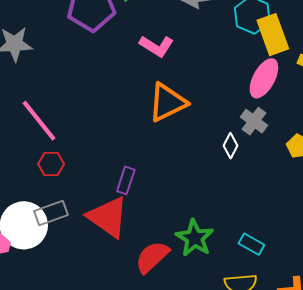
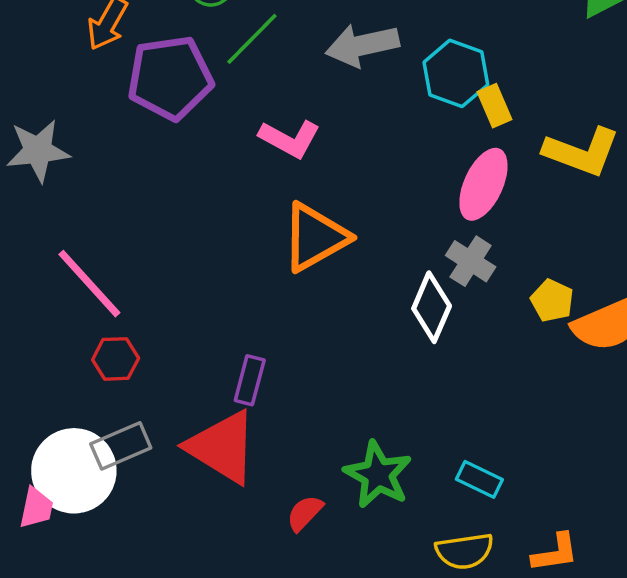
yellow rectangle: (273, 35) -> (495, 106), size x0.6
white diamond: (231, 146) -> (432, 307), size x1.5
red semicircle: (152, 257) -> (305, 513), size x0.6

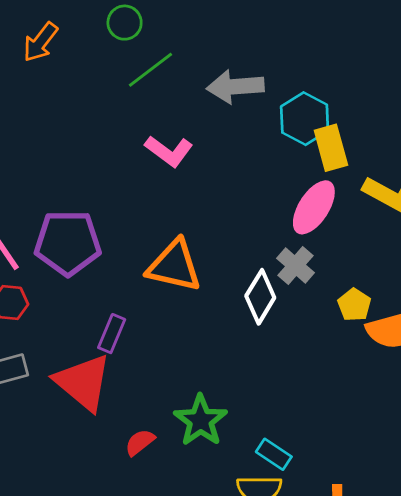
purple pentagon: (170, 78) -> (68, 243), moved
yellow rectangle: (495, 106) -> (331, 148), size x1.4
orange triangle: (315, 237) -> (174, 266), moved, turned 34
cyan rectangle: (479, 479) -> (274, 454), moved

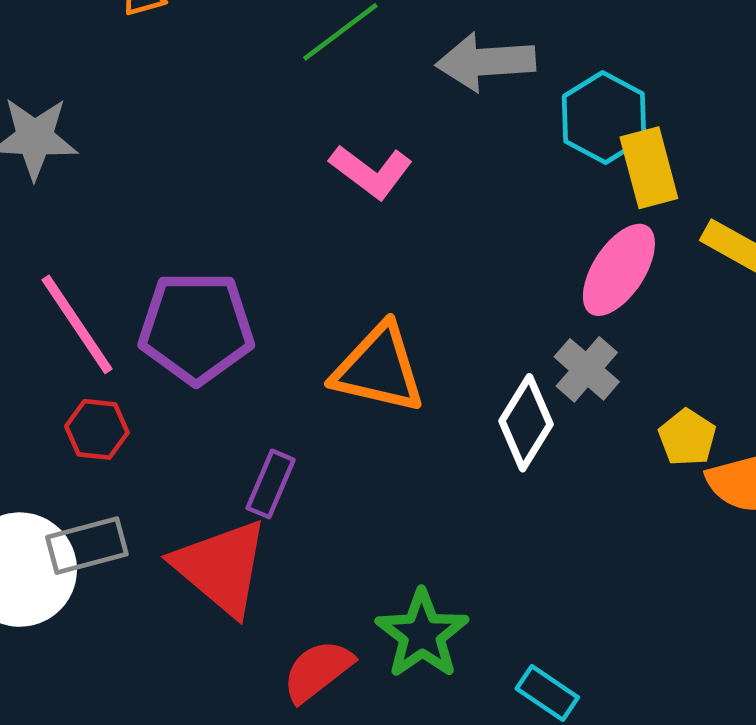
red semicircle: (140, 442) -> (318, 671), size x1.4

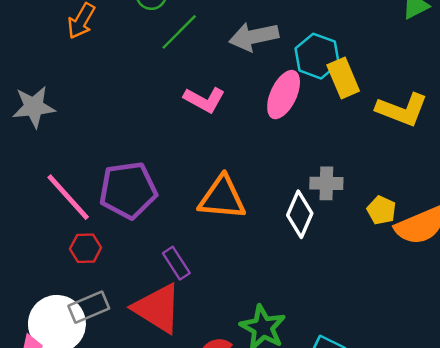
pink ellipse: (619, 270) -> (284, 95), moved
gray cross: (587, 369) -> (326, 183), turned -32
purple rectangle: (271, 484) -> (176, 263), turned -48

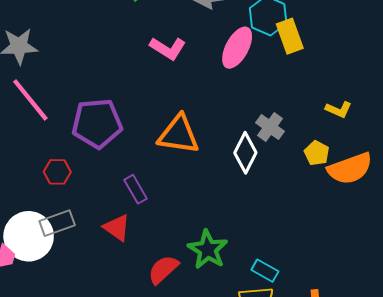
yellow L-shape: (402, 110) -> (339, 110), moved, size x0.6
gray cross: (326, 183) -> (270, 127), turned 32
pink line: (68, 197) -> (30, 100), moved
red triangle: (157, 308) -> (117, 228), size x0.6

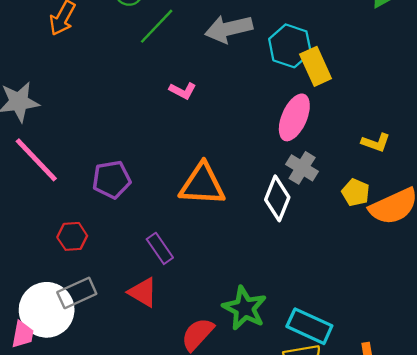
pink L-shape: (168, 48) -> (183, 91), size x0.7
pink ellipse: (237, 48) -> (294, 117), moved
purple pentagon: (97, 123) -> (112, 180), size x0.7
cyan rectangle: (265, 271) -> (309, 326), size x1.5

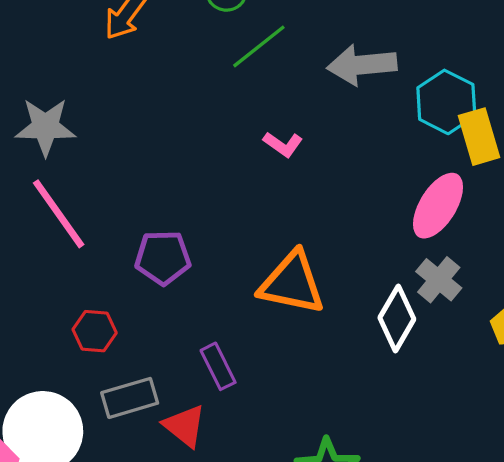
gray rectangle: (77, 293) -> (130, 398), moved

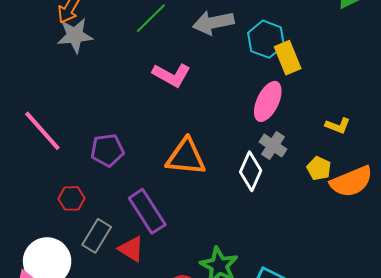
gray star: (45, 127) -> (75, 35), moved
pink L-shape: (283, 144) -> (172, 75), size x1.6
purple rectangle: (218, 366) -> (147, 211), size x1.6
gray rectangle: (130, 398) -> (97, 236), turned -36

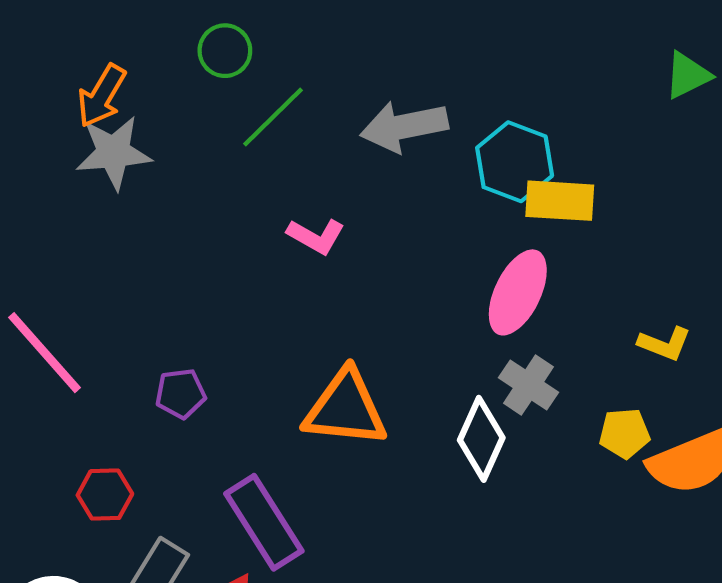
yellow rectangle: (288, 58) -> (560, 201), turned -64
pink L-shape: (172, 75) -> (316, 236), size x0.7
purple pentagon: (107, 150) -> (181, 394), size x0.7
yellow pentagon: (319, 168) -> (625, 433), turned -30

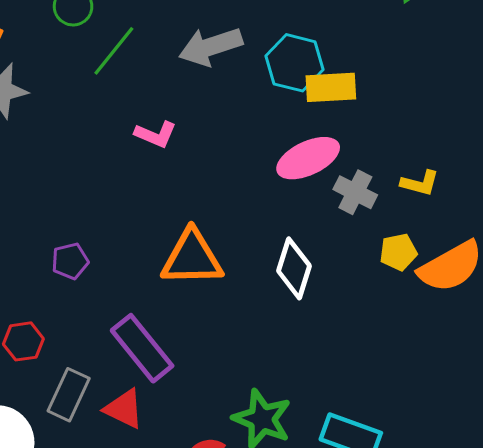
pink ellipse: (518, 292) -> (308, 158), turned 46
gray cross: (528, 385) -> (355, 192), moved

